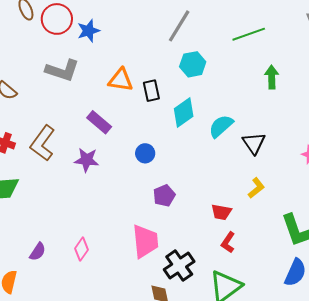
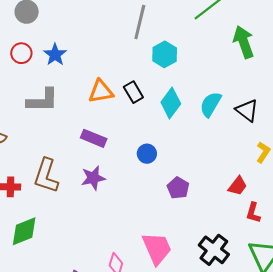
red circle: (57, 19) -> (21, 53), size x0.7
green arrow: (272, 77) -> (244, 42), size x1.4
red trapezoid: (221, 212) -> (238, 186), turned -45
pink trapezoid: (145, 241) -> (157, 248), moved

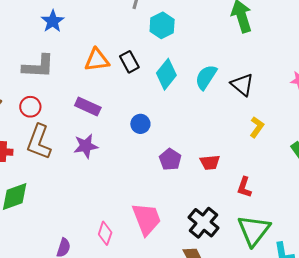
red circle: (21, 53) -> (30, 107), moved
red trapezoid: (238, 186) -> (210, 162), moved, turned 45

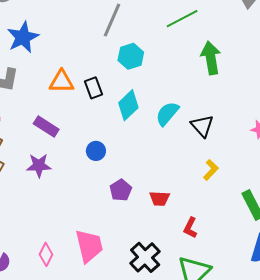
blue star: (53, 21) -> (23, 37), size x1.4

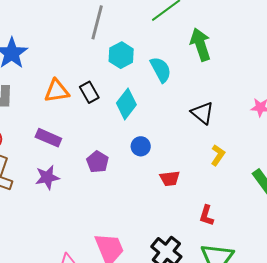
cyan semicircle: (167, 114) -> (161, 70), moved, turned 120
blue circle: (96, 151) -> (141, 146), moved
purple pentagon: (121, 190) -> (97, 162), moved
red trapezoid: (160, 198) -> (170, 178), moved

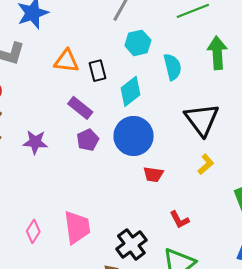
black triangle: (202, 113) -> (202, 120), size x1.5
purple rectangle: (48, 138) -> (80, 108), moved
blue circle: (141, 146) -> (134, 136), size x2.0
red L-shape: (206, 215) -> (179, 220), turned -60

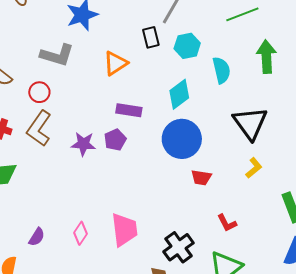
orange triangle: (66, 61) -> (116, 63), turned -40
black rectangle: (98, 71) -> (151, 37), moved
purple rectangle: (80, 108) -> (129, 110), turned -30
purple pentagon: (88, 140) -> (115, 140), moved

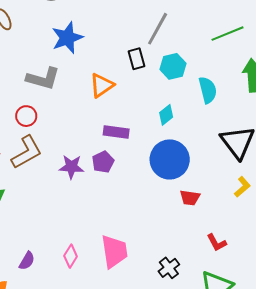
cyan diamond: (179, 94) -> (166, 115), size x0.7
brown L-shape: (39, 128) -> (27, 152), turned -153
black cross: (179, 247) -> (169, 268), size x0.7

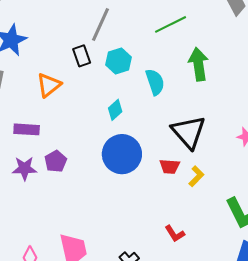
purple rectangle: (116, 132) -> (27, 129), moved
red trapezoid: (190, 198) -> (170, 166), moved

